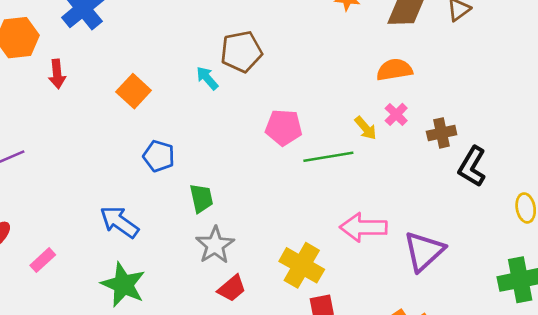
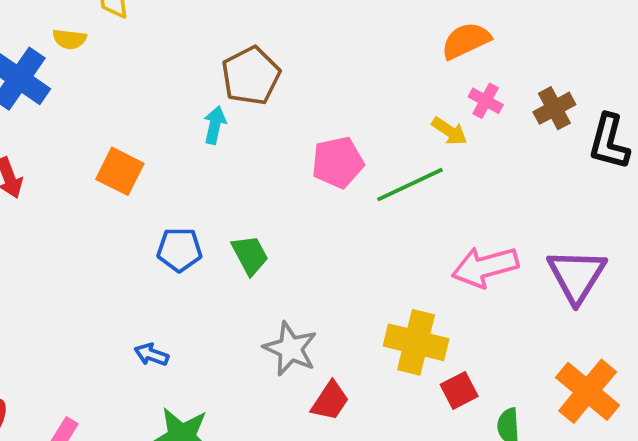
cyan arrow: (207, 78) -> (215, 125), turned 70
green trapezoid: (201, 198) -> (250, 255), moved
blue arrow: (119, 222) -> (151, 355), size x0.6

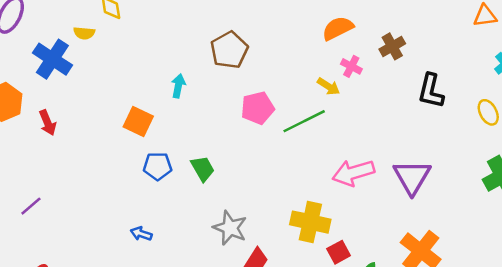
brown pentagon: (251, 76) -> (229, 50), moved
brown cross: (554, 108) -> (392, 46), moved
orange square: (120, 171) -> (138, 121), moved

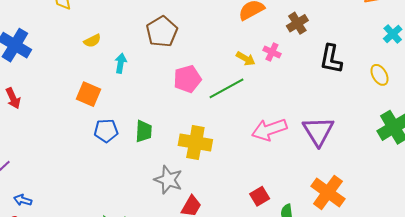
yellow semicircle: (84, 33) -> (92, 41), moved, turned -30
pink cross: (351, 66) -> (272, 52), moved
green trapezoid: (203, 169) -> (144, 131), turned 35
yellow cross: (310, 222) -> (195, 143), moved
blue arrow: (141, 234) -> (23, 200), moved

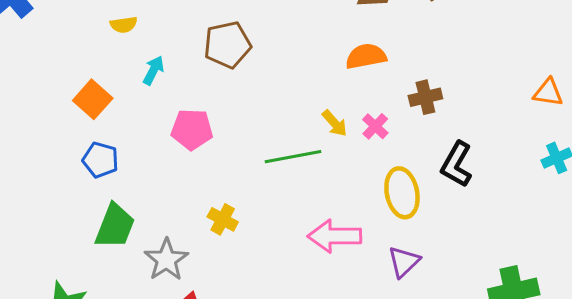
yellow ellipse: (380, 75) -> (402, 193), moved, size x1.5
pink pentagon: (187, 79) -> (192, 129), moved
green trapezoid: (144, 131) -> (115, 226), moved, size x1.4
purple triangle: (318, 131) -> (404, 262), size x0.7
yellow cross: (195, 143) -> (223, 219), size x0.6

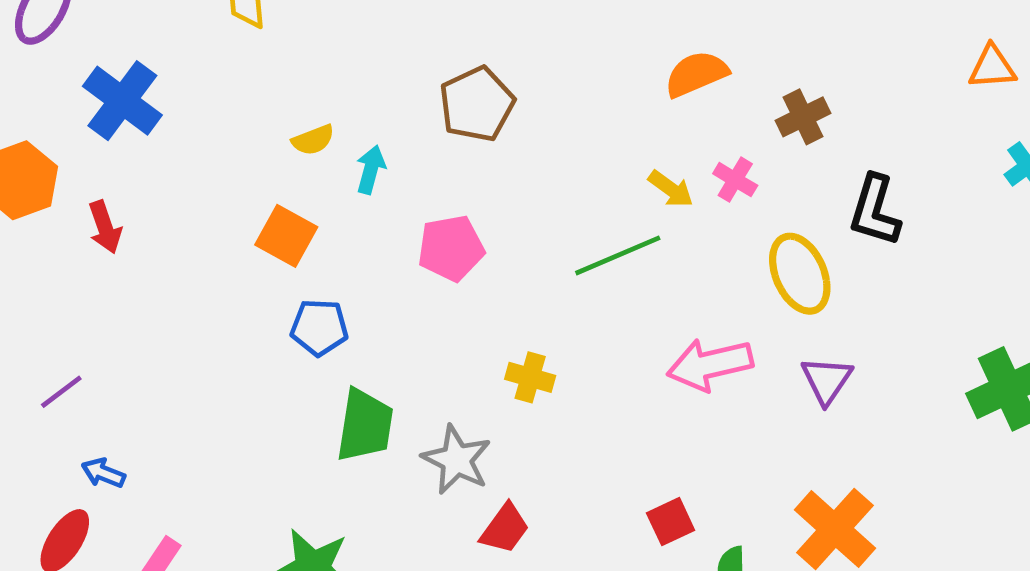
yellow semicircle: (124, 25) -> (313, 140), moved

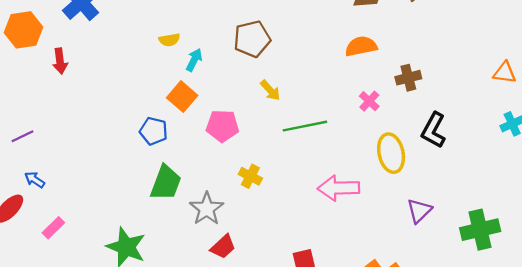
yellow arrow: (671, 189) -> (270, 90), moved
orange square: (286, 236) -> (182, 97), moved
pink pentagon: (451, 248) -> (222, 126), moved
purple triangle: (827, 380) -> (419, 211), moved

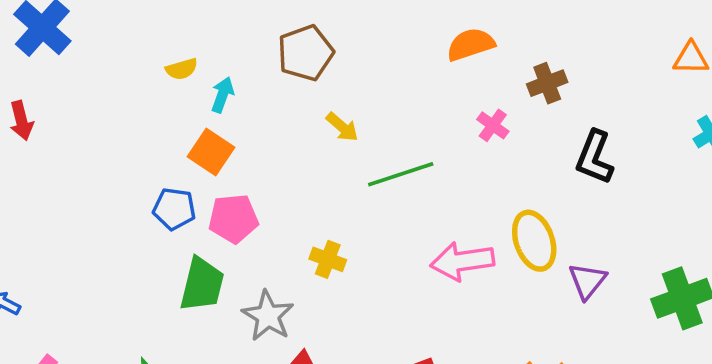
pink pentagon: (222, 126) -> (233, 219), moved
yellow ellipse: (391, 153) -> (534, 241), moved

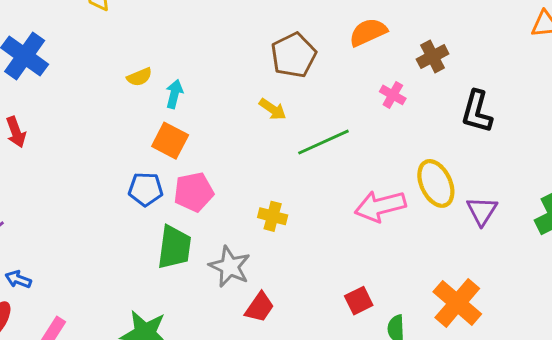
brown pentagon: (306, 53) -> (294, 55), moved

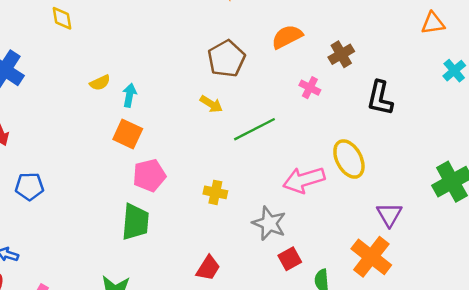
blue pentagon: (146, 189) -> (29, 186), moved
purple triangle: (482, 211) -> (389, 215), moved
gray star: (230, 267) -> (269, 223), moved

